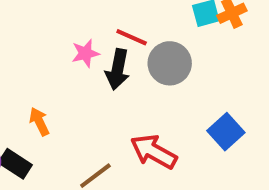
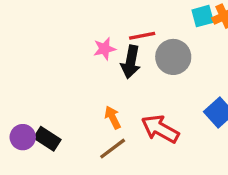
red line: (132, 37) -> (142, 36), turned -35
orange arrow: (39, 122) -> (113, 117), moved

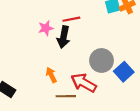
gray circle: (173, 57) -> (102, 60), moved
brown line: (113, 149) -> (66, 96), moved, turned 36

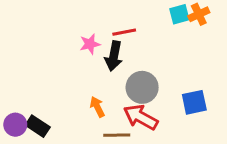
gray circle: (102, 60) -> (142, 87), moved
blue square: (124, 72) -> (194, 102), turned 30

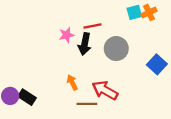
gray circle: (142, 87) -> (116, 49), moved
blue square: (194, 102) -> (157, 64), moved, turned -36

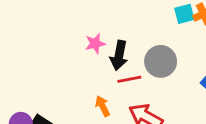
red line: (93, 26) -> (129, 79), moved

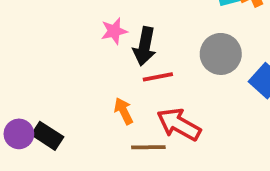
gray circle: (161, 61) -> (221, 54), moved

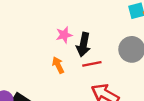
orange arrow: (124, 111) -> (58, 65), moved

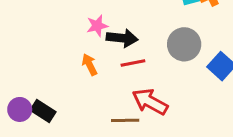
black arrow: (83, 45) -> (122, 38), turned -95

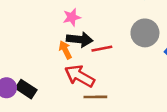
black arrow: (122, 38) -> (80, 39), moved
red arrow: (150, 102) -> (80, 76), moved

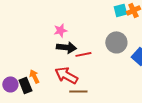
orange arrow: (65, 50) -> (34, 76), moved
black rectangle: (26, 89) -> (25, 85), turned 35

